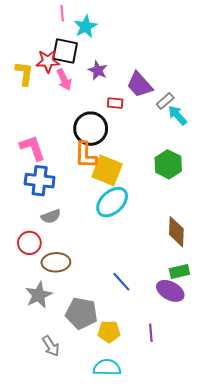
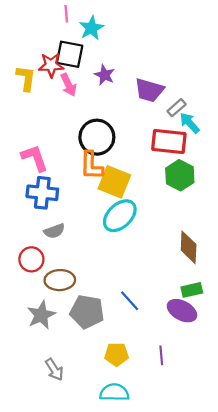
purple trapezoid: (140, 85) -> (149, 90), turned -32
red rectangle: (115, 103) -> (169, 142), moved, size x2.0
gray pentagon: (81, 313) -> (87, 312), moved

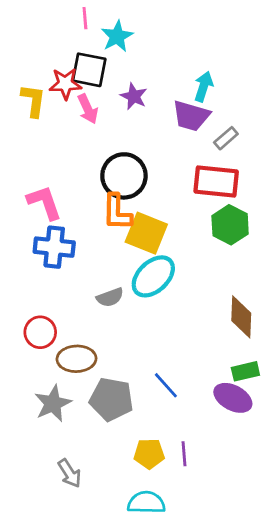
cyan arrow: (190, 123) -> (204, 87), moved, turned 60
gray semicircle: (54, 231) -> (110, 297), moved
purple line: (161, 355) -> (184, 454), moved

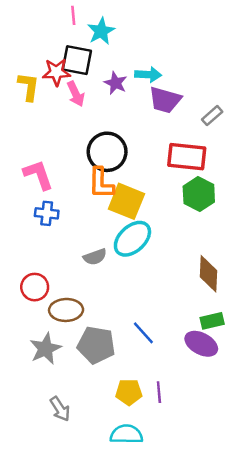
cyan arrow: (204, 87) -> (148, 75), moved, turned 75
gray rectangle: (226, 138) -> (212, 116), moved
blue cross: (54, 247) -> (47, 213), size x0.7

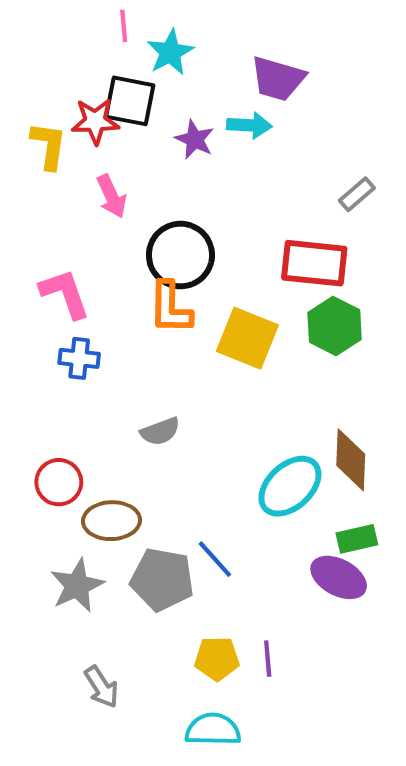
pink arrow: (76, 94) -> (112, 196), moved
purple trapezoid: (165, 100) -> (278, 79), moved
yellow square: (126, 201) -> (247, 338), moved
cyan ellipse: (132, 239) -> (290, 486), moved
blue line: (143, 333) -> (215, 559), moved

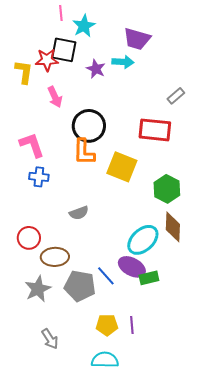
green hexagon: (335, 326) -> (167, 189), moved
green rectangle: (357, 539) -> (149, 278), moved
purple ellipse: (339, 577) -> (132, 267), moved

